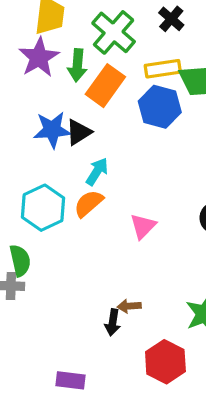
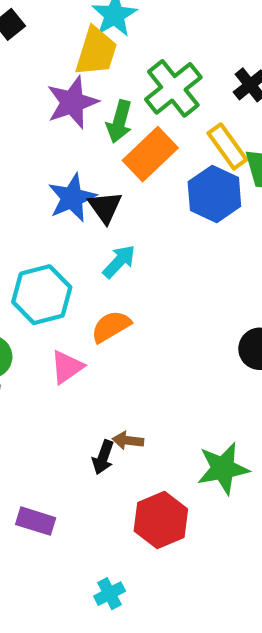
yellow rectangle: (163, 69) -> (227, 146), turned 52
blue star: (52, 130) -> (72, 198), turned -30
black triangle: (79, 132) -> (105, 207), turned -44
orange semicircle: (88, 203) -> (111, 327), moved
pink triangle: (143, 226) -> (67, 367), moved

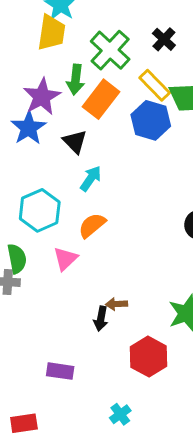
purple star: (72, 102) -> (42, 97), moved
blue star: (72, 198) -> (29, 128), moved

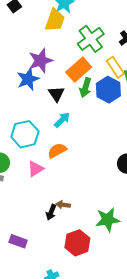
green arrow: (76, 80) -> (85, 88), moved

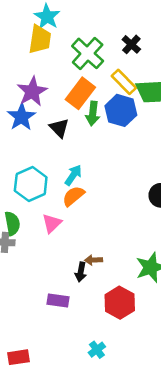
cyan arrow: (62, 120) -> (73, 175), moved
purple rectangle: (18, 241) -> (58, 300), moved

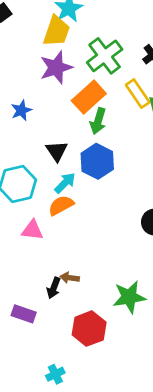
purple star: (32, 92) -> (56, 67), moved
blue hexagon: (121, 110) -> (97, 161), moved
blue star: (21, 117) -> (21, 110), size x0.7
black triangle: (59, 128) -> (57, 151), moved
pink triangle: (52, 223) -> (32, 230), turned 40

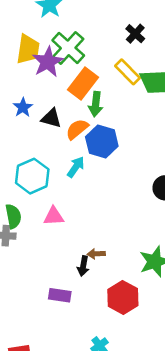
yellow trapezoid: (56, 31) -> (28, 49), moved
green cross: (105, 56) -> (68, 48), moved
black triangle: (57, 151) -> (51, 118), moved, turned -30
orange semicircle: (61, 205) -> (77, 129), moved

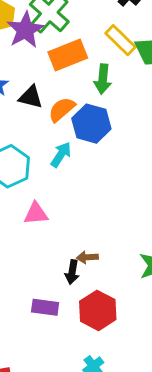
orange rectangle: (83, 84) -> (68, 55), turned 32
green arrow: (96, 104) -> (103, 79), moved
red hexagon: (123, 297) -> (98, 310), moved

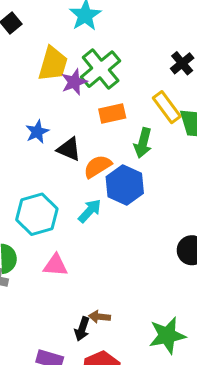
purple star: (25, 30) -> (74, 82), size x0.7
orange rectangle: (68, 55) -> (112, 113), size x0.7

